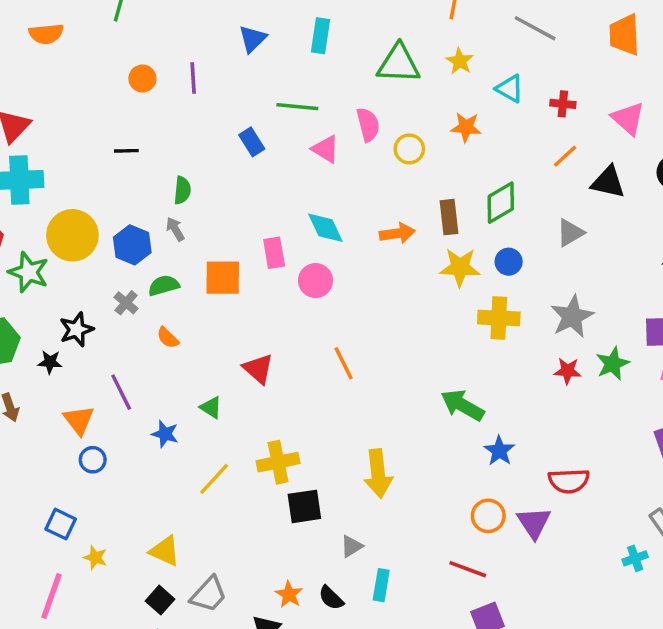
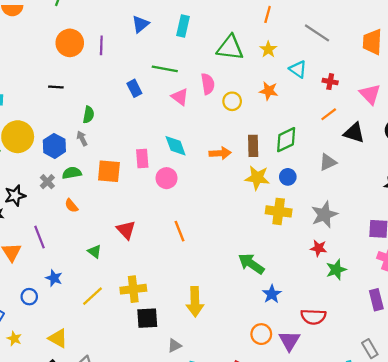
orange circle: (142, 78) -> (70, 43), size x1.6
green star: (613, 364) -> (336, 270), moved
blue star: (165, 434) -> (54, 278), moved
blue circle: (93, 460) -> (29, 297), moved

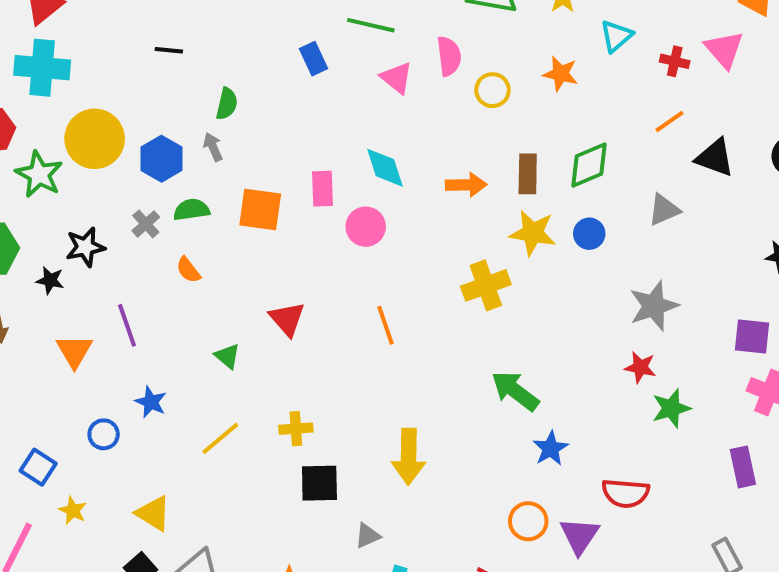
cyan triangle: (298, 69) -> (616, 36), turned 42
pink triangle: (370, 94) -> (724, 49), moved
yellow cross: (279, 211) -> (486, 285), moved, turned -30
yellow cross: (133, 289) -> (296, 429), size x0.7

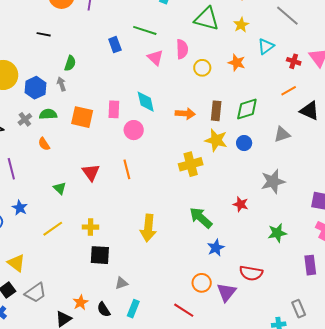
orange line: (386, 325) -> (127, 169), moved
red star: (640, 367) -> (241, 204), moved
yellow arrow: (409, 456) -> (148, 228), moved

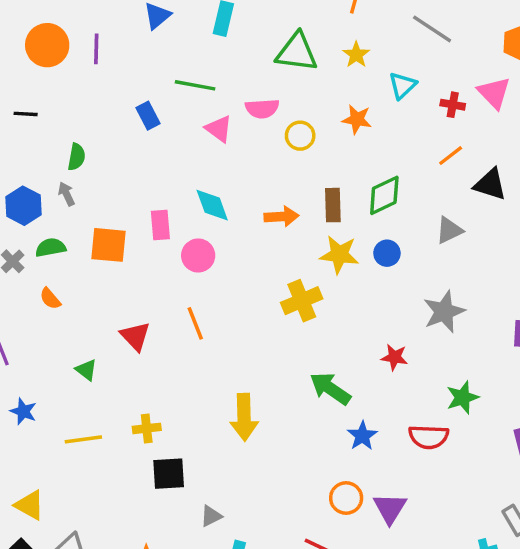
pink semicircle: (182, 49) -> (262, 109), turned 96
yellow line: (53, 229) -> (83, 439), turned 35
red semicircle: (251, 273) -> (429, 437), moved

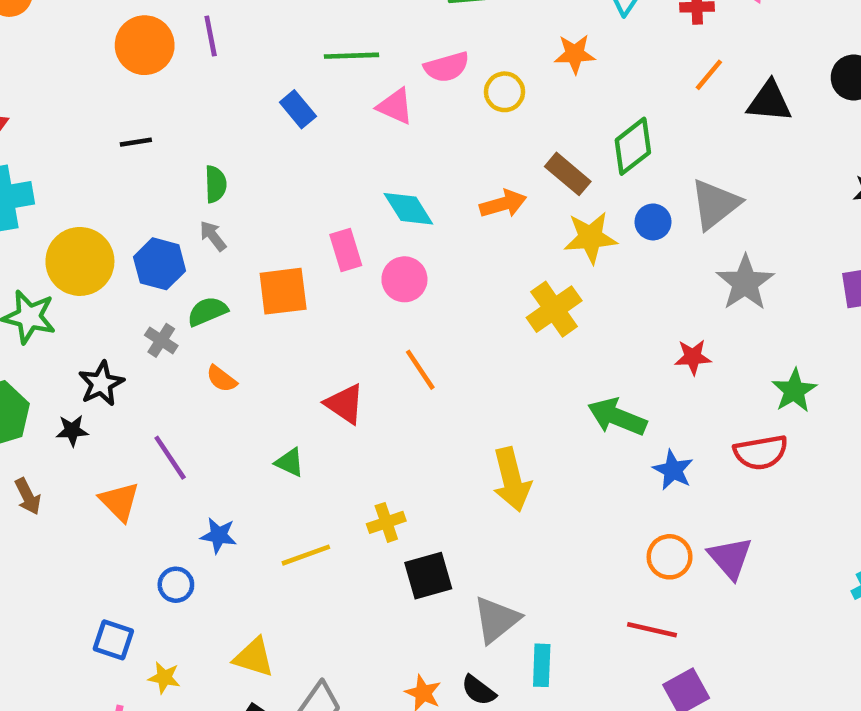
brown rectangle: (333, 205) -> (568, 174), turned -36
gray triangle: (449, 230) -> (715, 204), moved, size x1.4
gray triangle: (211, 516) -> (496, 620), size x1.6

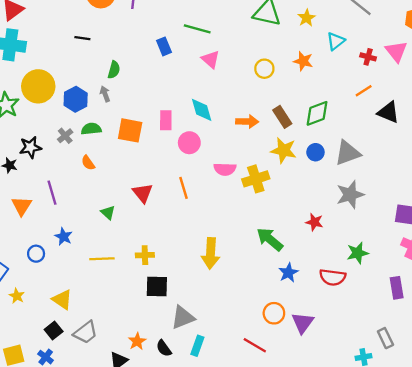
pink semicircle: (447, 67) -> (225, 169), moved

